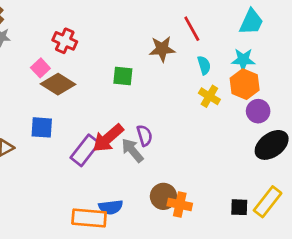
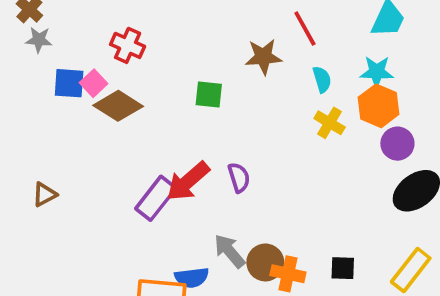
blue square: (42, 127) -> (69, 83), moved
gray arrow: (132, 150) -> (229, 251), moved
black square: (239, 207) -> (343, 268), moved

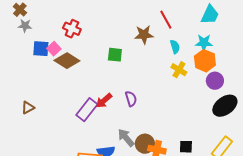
red arrow: (188, 181) -> (104, 101), size x0.7

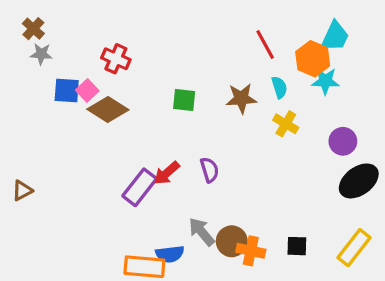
brown star: (144, 35) -> (241, 98), moved
orange hexagon: (205, 61) -> (313, 59), moved
brown triangle: (28, 108) -> (22, 190), moved

